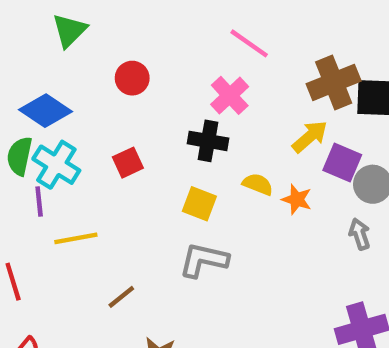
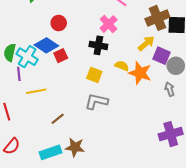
red circle: (132, 78) -> (59, 23), moved
blue diamond: (46, 111) -> (46, 45), moved
orange star: (297, 199) -> (140, 73), size x1.6

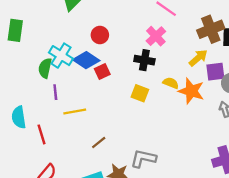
purple square: (162, 56) -> (215, 72), turned -30
cyan cross: (27, 57) -> (61, 56), moved
gray L-shape: (96, 101) -> (143, 158), moved

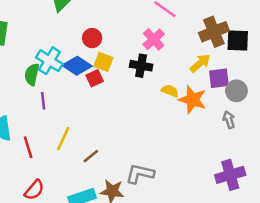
yellow square: (140, 93) -> (103, 62), moved
yellow line: (75, 112) -> (63, 139), moved, turned -55

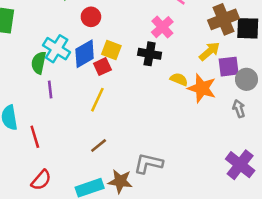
red circle: (92, 38) -> (91, 17), moved
blue diamond: (77, 66) -> (85, 54), turned -64
yellow line: (63, 139) -> (97, 100), moved
purple cross: (230, 175) -> (240, 165), turned -36

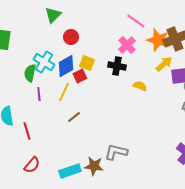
orange star: (202, 88) -> (158, 40), moved
yellow line: (97, 100) -> (64, 92), moved
brown line: (99, 146) -> (74, 117), moved

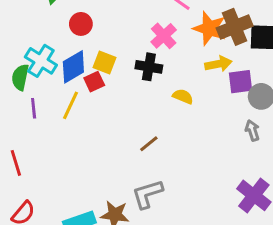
yellow arrow: (164, 64) -> (218, 64), turned 30
brown line: (74, 117) -> (149, 144), moved
gray L-shape: (116, 152) -> (147, 194), turned -30

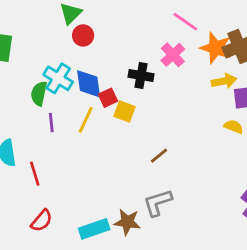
red circle: (81, 24) -> (83, 35), moved
yellow square: (105, 62) -> (125, 111), moved
blue diamond: (73, 67) -> (89, 84), turned -68
black cross: (149, 67) -> (141, 76), moved
yellow semicircle: (183, 96) -> (234, 127), moved

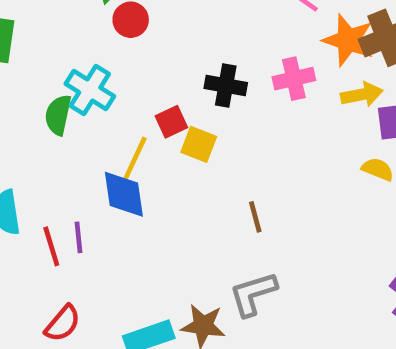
pink cross: (173, 55) -> (294, 79), moved, turned 30
blue diamond: (89, 84) -> (124, 194), moved
purple line: (51, 122) -> (79, 237), moved
brown line: (159, 156) -> (255, 217), turned -66

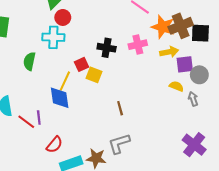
cyan cross: (90, 90) -> (53, 37), moved, turned -30
red line: (51, 246) -> (26, 122), turned -36
red semicircle: (63, 323) -> (54, 145), moved

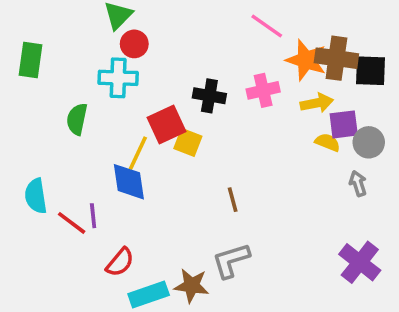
brown cross: (181, 26) -> (336, 58), turned 30
red square: (82, 64) -> (166, 124), size x1.5
yellow semicircle: (176, 86) -> (328, 142), moved

